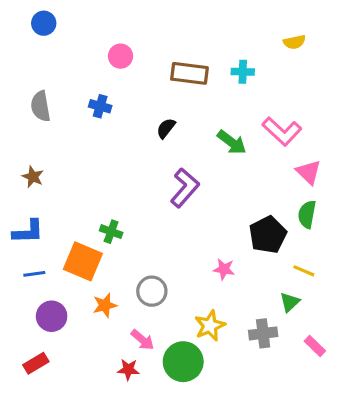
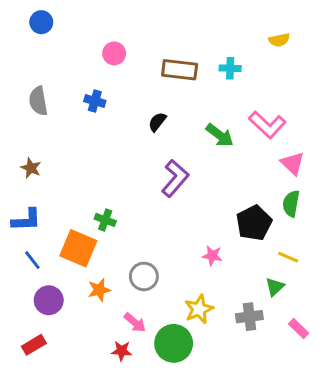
blue line: (34, 274) -> (32, 260), turned 60

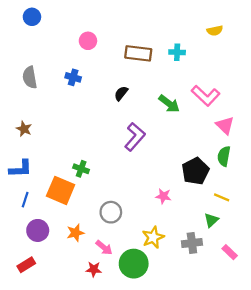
blue line: (32, 260) -> (25, 200), turned 56
orange star: (99, 290) -> (75, 233), moved

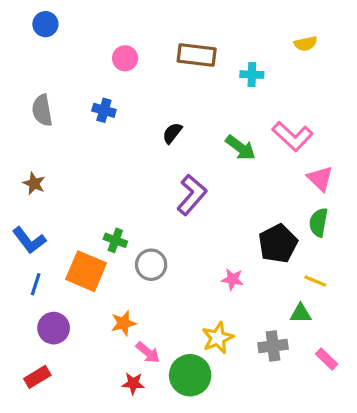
brown rectangle: (138, 53) -> (197, 55), moved
blue L-shape: (21, 169) -> (29, 240), turned 55
gray circle: (111, 212) -> (151, 265), moved
green triangle: (211, 220) -> (301, 313), turned 42
orange star: (75, 233) -> (123, 323), moved

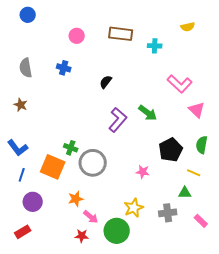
green arrow: (240, 148) -> (148, 113), moved
brown star: (34, 183) -> (21, 105), moved
green semicircle: (319, 222) -> (202, 145), moved
gray circle: (151, 265) -> (93, 163), size x1.4

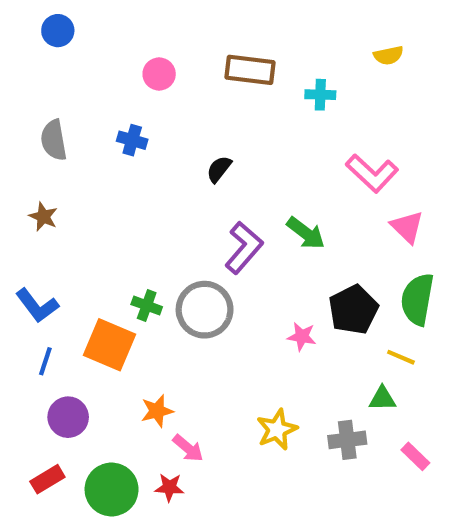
green semicircle: (202, 145) -> (417, 299), size x1.4
gray circle: (93, 163) -> (205, 310), moved
pink star: (143, 172) -> (302, 337), moved
green circle: (117, 231) -> (112, 489), moved

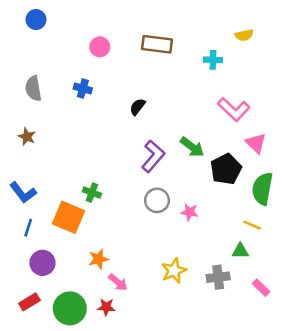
cyan cross: (320, 95) -> (213, 60), moved
gray circle: (205, 310) -> (157, 200), moved, size x0.7
black pentagon: (353, 310) -> (226, 169), moved

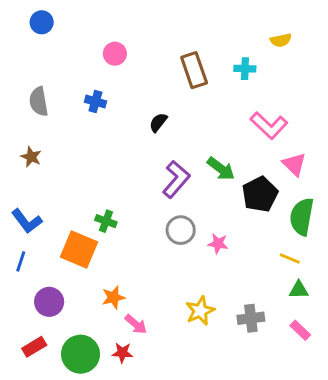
brown rectangle: (157, 44) -> (194, 70), moved, turned 64
blue line: (28, 228) -> (21, 261), moved
green triangle: (240, 251) -> (299, 290), moved

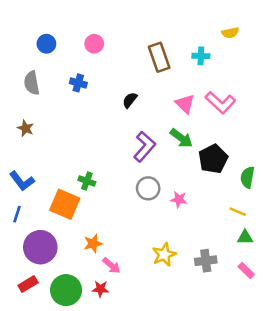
blue circle: (42, 22) -> (46, 44), moved
pink triangle: (294, 164) -> (185, 104), moved
green semicircle: (302, 217) -> (247, 177), size x0.7
purple circle: (49, 302) -> (40, 247), size x1.4

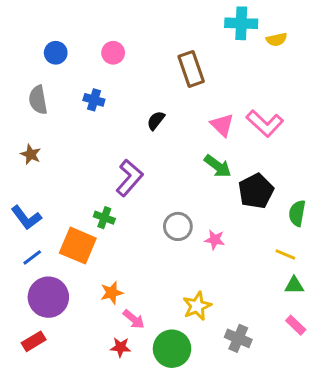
cyan cross: (201, 56) -> (241, 23), moved, size x1.5
purple L-shape: (144, 147) -> (129, 178), moved
blue line: (17, 214) -> (32, 257), moved, turned 35
gray cross: (206, 261) -> (238, 338), moved, turned 30
green circle: (66, 290) -> (172, 349), moved

